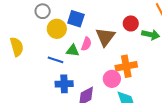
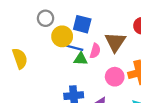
blue line: (56, 60) -> (75, 48), moved
pink circle: (112, 79) -> (115, 77), moved

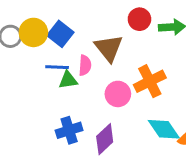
blue square: (82, 24) -> (60, 34), turned 36
yellow circle: (62, 36) -> (33, 32), moved

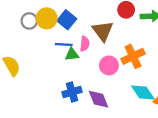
purple diamond: (105, 139) -> (98, 99), turned -70

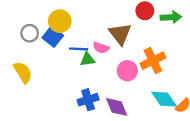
blue square: (67, 20) -> (53, 37), moved
gray circle: (29, 21) -> (30, 33), moved
pink semicircle: (85, 44) -> (101, 48), turned 104

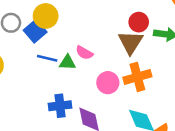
brown triangle: (120, 34) -> (131, 42), moved
blue line: (79, 49) -> (47, 58), moved

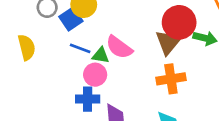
red circle: (139, 22) -> (179, 22), size x1.6
pink semicircle: (84, 53) -> (119, 47), size x1.5
pink circle: (108, 83) -> (95, 75), moved

